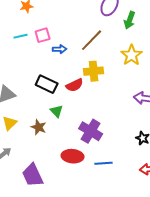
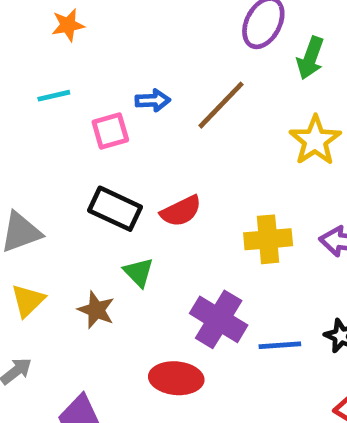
pink square: (43, 35) -> (110, 131), moved
blue arrow: (60, 49) -> (153, 100), moved
yellow cross: (94, 71) -> (268, 239), moved
blue line: (104, 163) -> (280, 345), moved

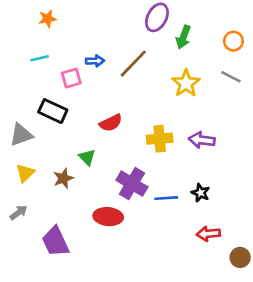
black rectangle: (115, 209) -> (53, 111), moved
brown star: (96, 310) -> (63, 178), turned 30

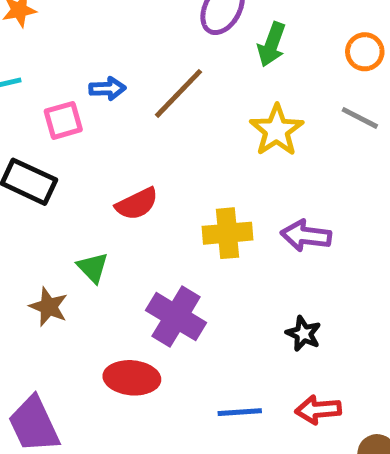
brown star: (63, 178) -> (49, 307), turned -30
blue line: (166, 198) -> (240, 412), moved

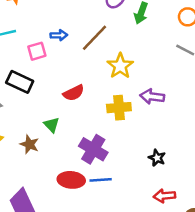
yellow star: (277, 130) -> (120, 66), moved
purple arrow: (306, 236) -> (152, 97), moved
blue line: (240, 412) -> (101, 180), moved

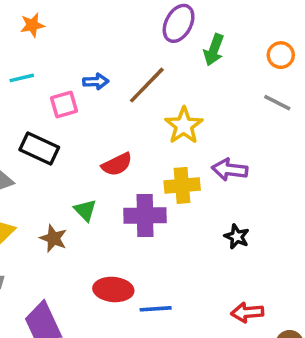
purple cross: (93, 149) -> (145, 215), moved, turned -32
black star: (157, 158) -> (237, 237), moved
blue line: (101, 180) -> (156, 309), moved

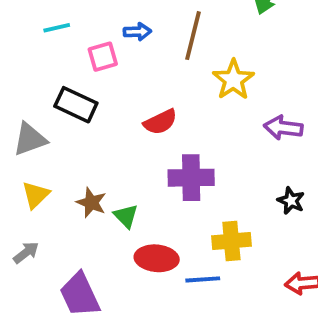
brown line: (147, 85) -> (193, 36), turned -30
yellow cross: (182, 185) -> (231, 241), moved
green triangle: (85, 210) -> (126, 216), moved

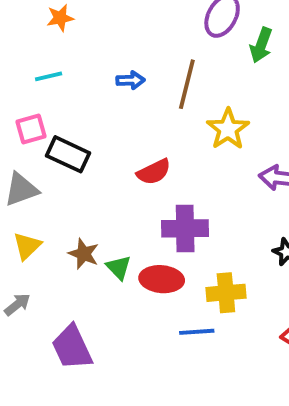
pink square: (103, 57) -> (31, 129), moved
red ellipse: (157, 258) -> (162, 279), moved

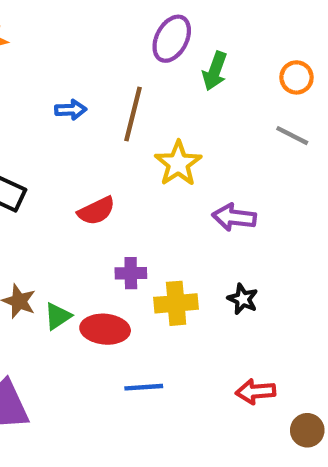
purple cross: (185, 228) -> (131, 273), size x0.6
green triangle: (119, 267) -> (58, 316), turned 40
yellow cross: (226, 293) -> (176, 303), moved

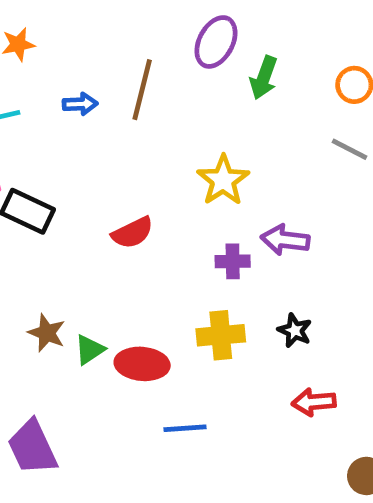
blue arrow: (71, 110) -> (80, 104), moved
brown line: (133, 114) -> (142, 90), moved
purple cross: (131, 273) -> (233, 261), moved
red arrow: (256, 392) -> (314, 402), moved

